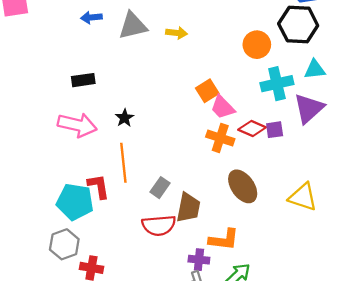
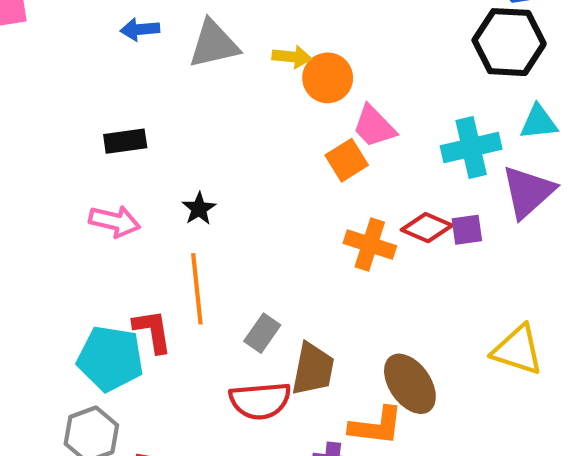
orange circle: (257, 45) -> (328, 78), moved
pink trapezoid: (223, 107) -> (374, 126), moved
pink arrow: (77, 125) -> (115, 221), size x0.7
brown ellipse: (243, 186) -> (410, 384), moved

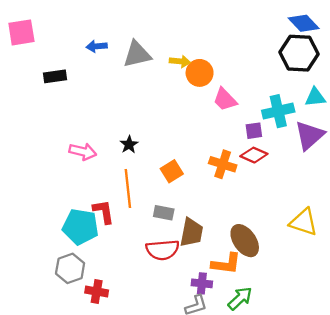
black rectangle: (125, 141) -> (55, 76), moved
orange square: (347, 160) -> (172, 171), moved
purple square: (467, 230) -> (254, 131), moved
gray rectangle: (262, 333) -> (164, 213), turned 66

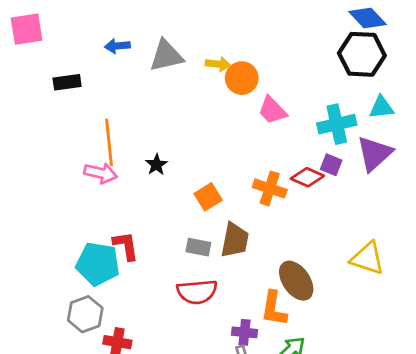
purple square: (254, 131) -> (331, 165), moved, turned 30
orange line: (128, 189) -> (109, 142), moved
brown trapezoid: (191, 233) -> (235, 240), moved
orange L-shape: (226, 264) -> (274, 309), turned 92

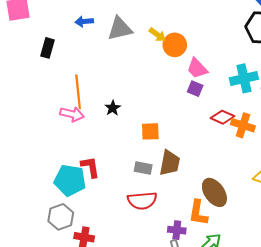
yellow arrow: (218, 64) -> (157, 35), turned 30
black rectangle: (67, 82) -> (48, 48), turned -66
purple square: (331, 165) -> (195, 89), moved
orange cross: (270, 188) -> (243, 125), moved
orange square: (208, 197) -> (150, 131), turned 30

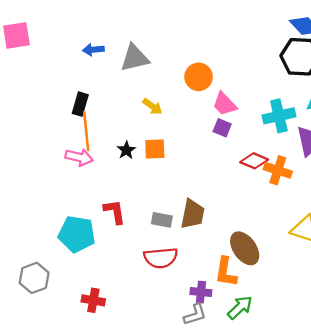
yellow arrow: (157, 35) -> (152, 106), moved
black rectangle: (48, 48) -> (80, 104), moved
orange square: (150, 131) -> (155, 149), moved
red L-shape: (90, 167) -> (115, 212), moved
gray hexagon: (61, 217) -> (34, 278), moved

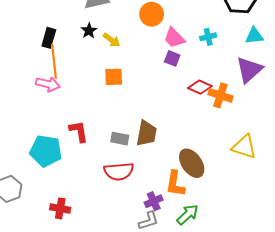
cyan cross: (279, 116) -> (208, 37), moved, size x0.6
black star: (126, 150) -> (89, 31), moved
purple cross: (201, 292) -> (154, 201), turned -30

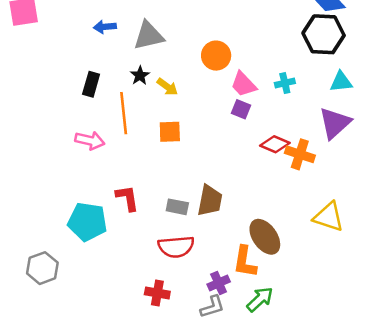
orange line: (54, 61) -> (124, 113), moved
red cross: (60, 208) -> (157, 293), moved

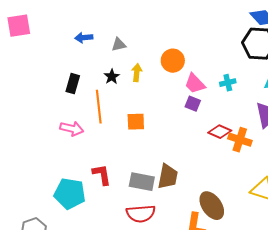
gray triangle: (149, 36) -> (119, 45), size x0.6
yellow arrow: (167, 87) -> (137, 73), moved, turned -120
gray rectangle: (177, 207) -> (142, 182), size x1.4

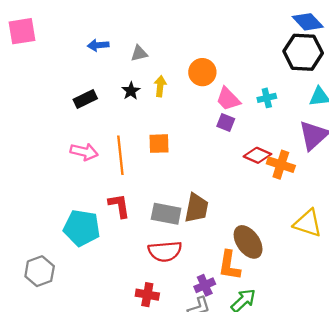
black rectangle: (73, 84) -> (85, 99), turned 48
orange line: (99, 107) -> (120, 155), moved

